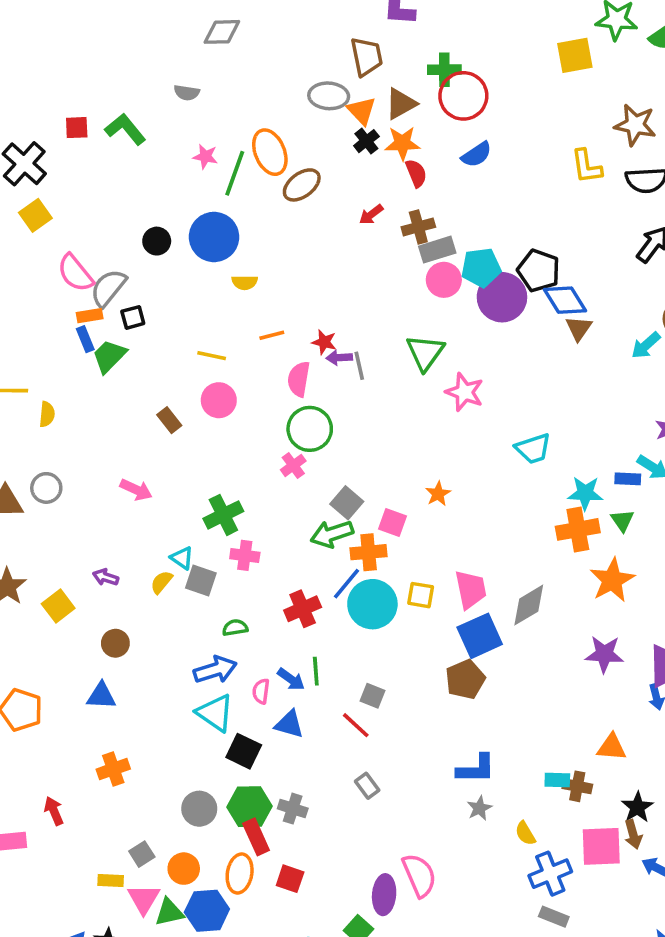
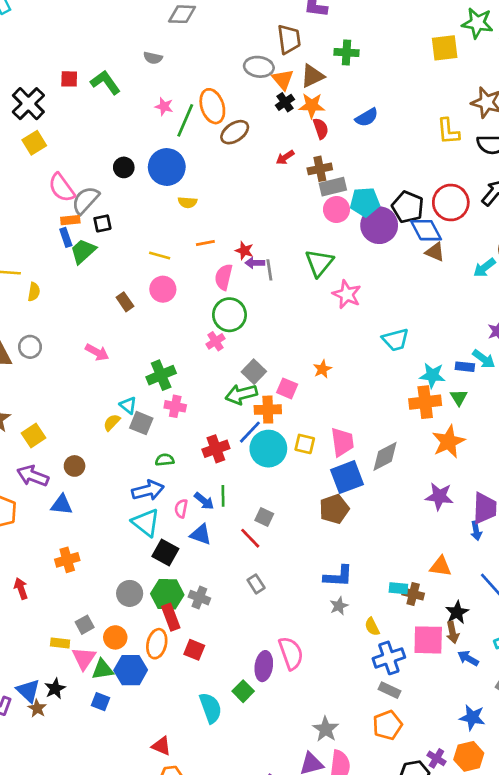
red circle: (463, 96) -> (451, 202), moved
brown triangle: (579, 328) -> (435, 252), turned -45
purple arrow: (106, 577) -> (33, 476), moved, size x1.6

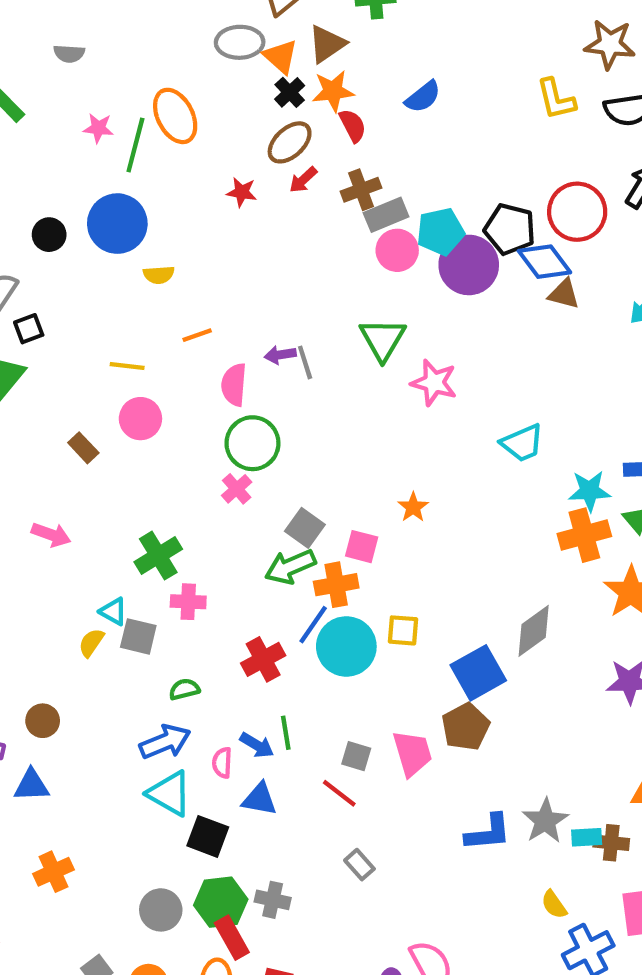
brown ellipse: (235, 132) -> (290, 142), moved
red star: (244, 251) -> (242, 192), moved
pink trapezoid: (342, 442) -> (412, 753), moved
gray star: (339, 606) -> (545, 821), moved, size x1.5

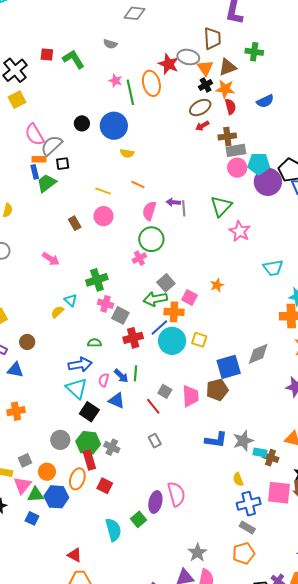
green line: (135, 145) -> (130, 92), turned -40
red star: (242, 192) -> (168, 64), moved, size x1.5
orange line: (197, 335) -> (138, 185), turned 32
gray square: (138, 636) -> (120, 315), moved

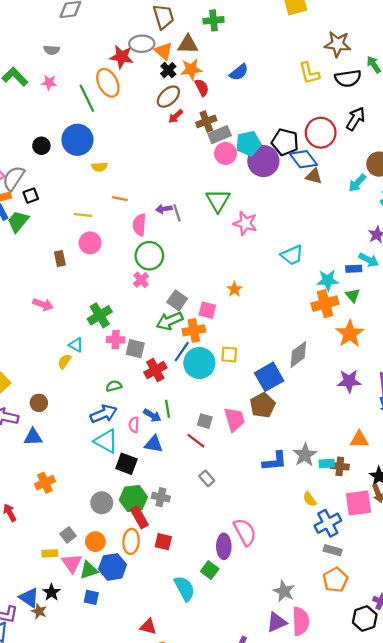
brown triangle: (227, 67) -> (188, 44), turned 36
pink star: (115, 81) -> (49, 83), moved
brown rectangle: (75, 223) -> (60, 258), turned 32

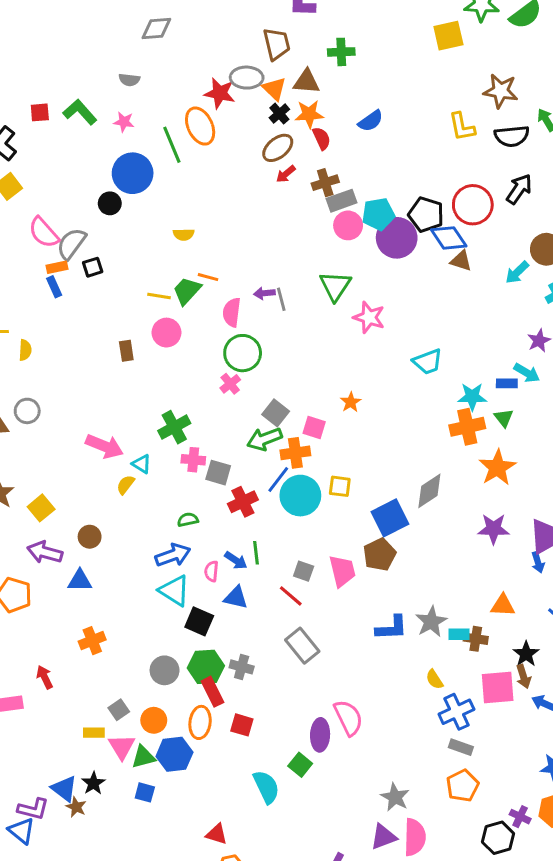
blue circle: (77, 140) -> (133, 173), moved
green trapezoid: (18, 221) -> (187, 291), moved
pink arrow: (43, 304) -> (104, 446), moved, size x1.4
gray rectangle: (207, 478) -> (302, 646), size x1.6

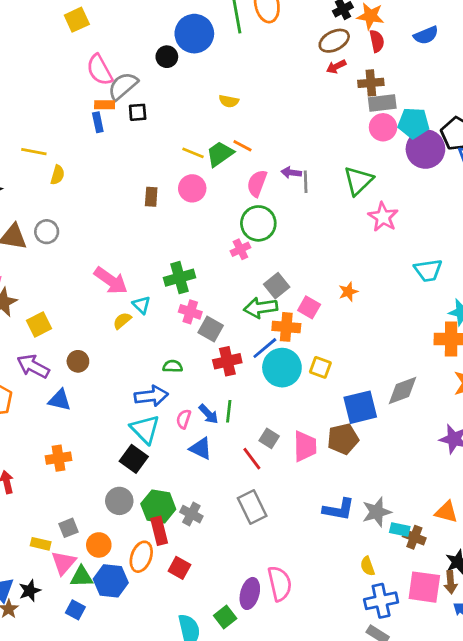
black square: (199, 621) -> (134, 459), moved

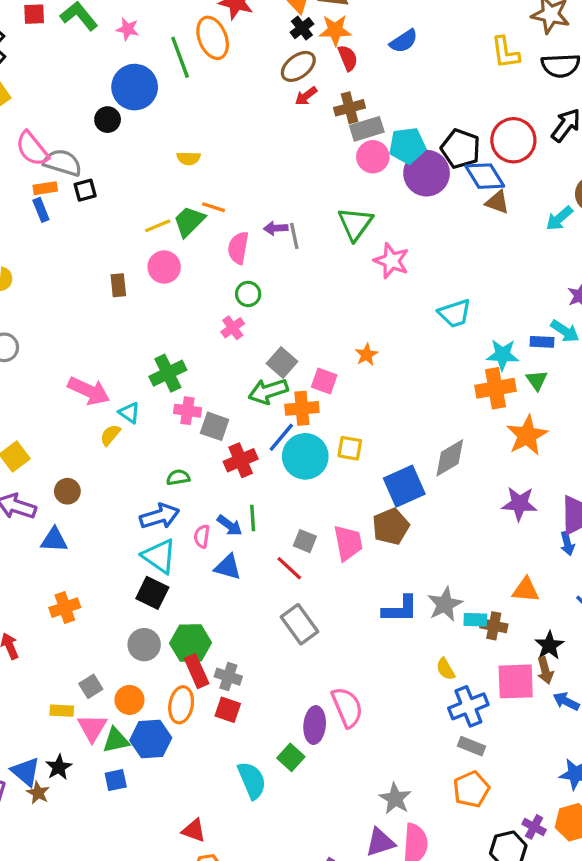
gray semicircle: (123, 86) -> (63, 163), turned 68
yellow line: (193, 153) -> (158, 226), turned -35
green circle: (258, 223) -> (248, 294), size x0.6
gray cross: (191, 514) -> (228, 677), moved
blue square: (75, 610) -> (116, 780), turned -30

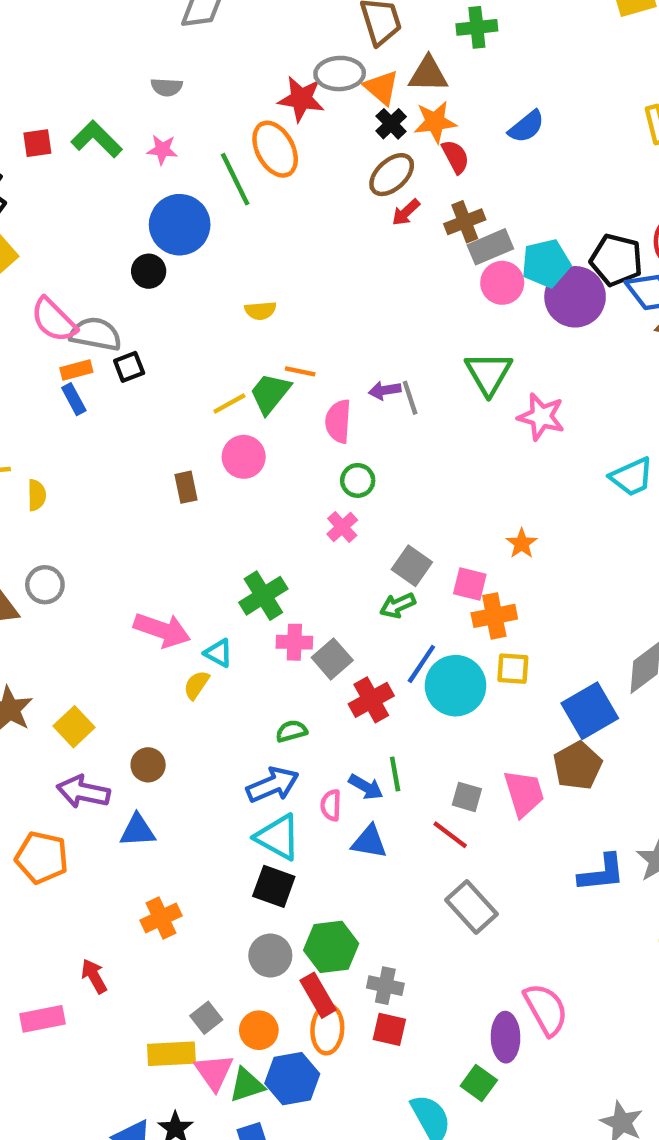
green arrow: (268, 391) -> (398, 605), size x0.7
orange cross: (302, 408) -> (494, 616), moved
gray square: (215, 426) -> (332, 659), turned 36
red rectangle: (197, 671) -> (318, 995), moved
yellow rectangle: (62, 711) -> (171, 1054), size x1.5

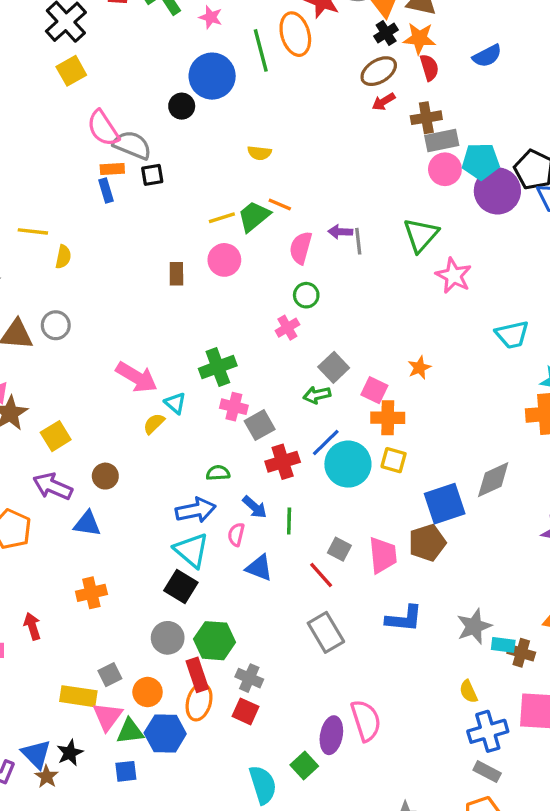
blue arrow: (366, 787) -> (255, 507), moved
blue L-shape: (602, 873) -> (404, 619), moved

